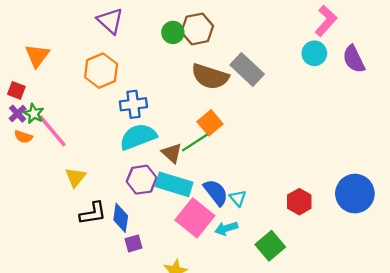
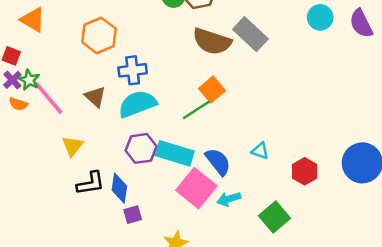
orange triangle: (37, 56) -> (33, 20), turned -36
brown triangle: (172, 153) -> (95, 97), moved
cyan triangle: (238, 198) -> (260, 151), moved, turned -30

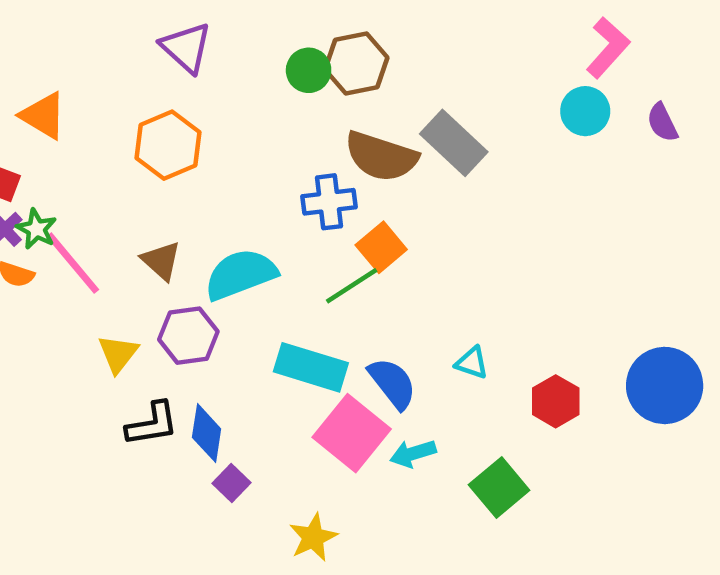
purple semicircle: (361, 23) -> (662, 122), size x0.7
blue cross: (133, 70) -> (329, 202), moved
purple hexagon: (141, 148) -> (188, 336), moved
purple square: (133, 215) -> (231, 483), turned -30

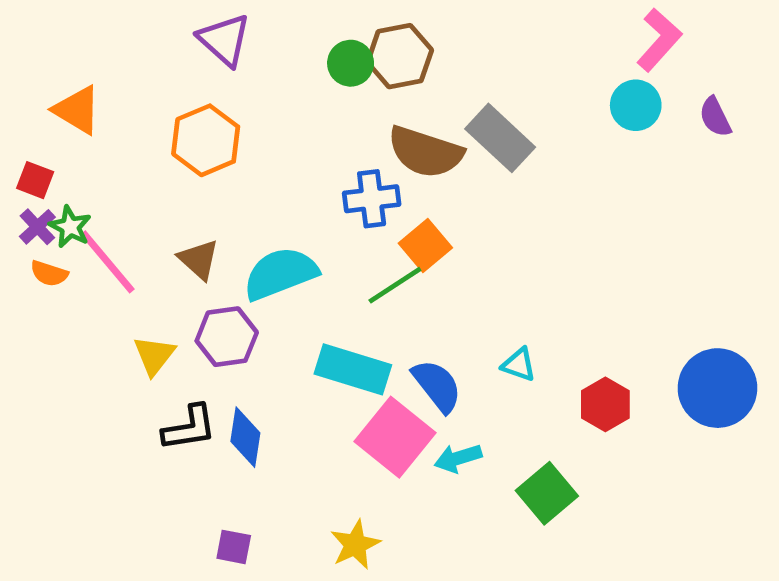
purple square: (231, 483) -> (234, 547), moved, turned -33

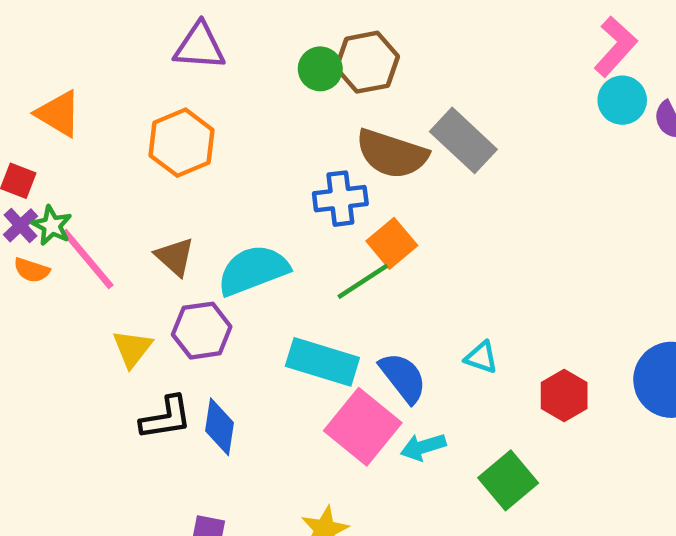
purple triangle: (224, 40) -> (199, 46), turned -38
cyan circle: (636, 105) -> (622, 100), moved

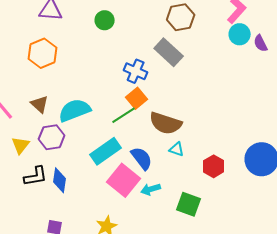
brown hexagon: (367, 62) -> (181, 17), moved
brown semicircle: (392, 154) -> (166, 123), moved
blue cross: (340, 199) -> (136, 71), moved, turned 30
cyan rectangle: (322, 362) -> (106, 151), turned -52
green square: (508, 480) -> (189, 204), turned -30

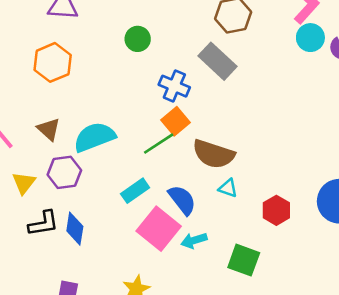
green circle: (105, 20) -> (138, 39), moved
cyan rectangle: (106, 151) -> (135, 191), size x0.7

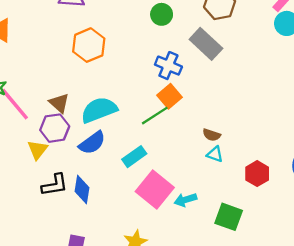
green circle: (138, 39) -> (162, 14), moved
orange hexagon: (53, 62) -> (89, 45), moved
brown semicircle: (214, 154) -> (212, 135), moved, size x0.5
purple hexagon: (64, 172) -> (55, 128), moved
blue semicircle: (182, 200) -> (92, 143), moved, turned 92

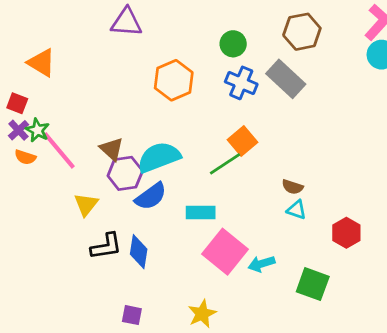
orange hexagon: (89, 45) -> (174, 80), moved
blue cross: (168, 66) -> (241, 83), moved
purple hexagon: (55, 128) -> (125, 173), moved
cyan rectangle: (134, 157) -> (201, 213), turned 35

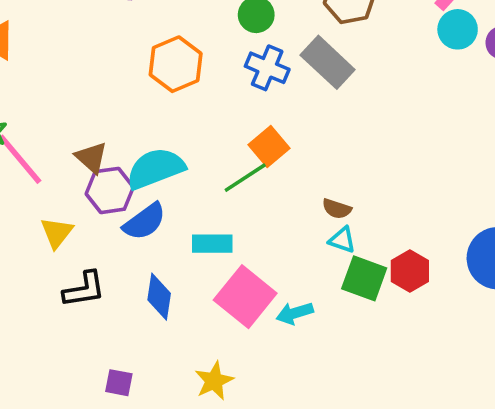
blue diamond: (139, 252) -> (159, 297), moved
green square: (313, 284) -> (364, 278), moved

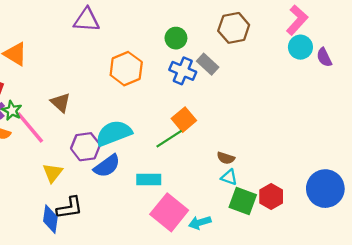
gray rectangle: (328, 62) -> (208, 64), moved, size x0.7
brown triangle: (91, 158) -> (61, 103), moved
blue diamond: (159, 297) -> (50, 219), moved

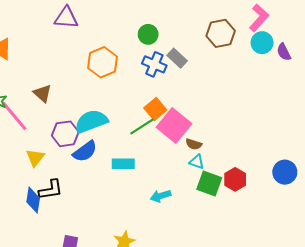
brown hexagon: (234, 28) -> (221, 33), moved
blue circle: (325, 189) -> (285, 172), size x0.7
pink square: (169, 212) -> (174, 125), moved
cyan arrow: (200, 223) -> (161, 196), moved

